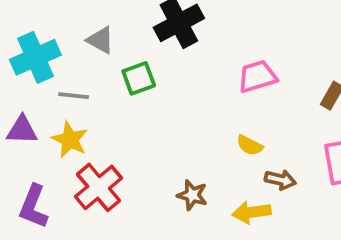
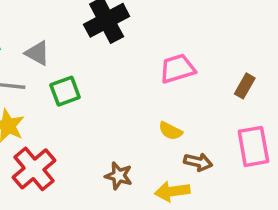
gray triangle: (100, 40) -> (37, 53), moved
green square: (139, 78) -> (65, 91), moved

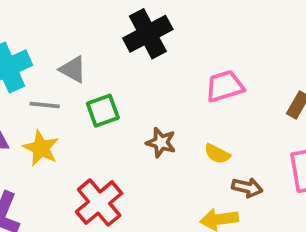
red cross: (34, 169) -> (99, 202), moved
brown star: (119, 176) -> (161, 142), moved

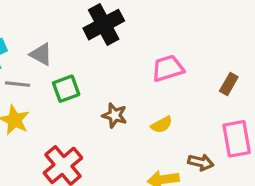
yellow semicircle: (217, 154) -> (162, 125), turned -55
brown arrow: (247, 187) -> (201, 162), moved

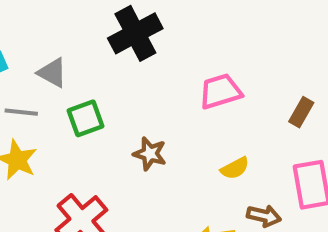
yellow semicircle: (162, 125) -> (235, 168), moved

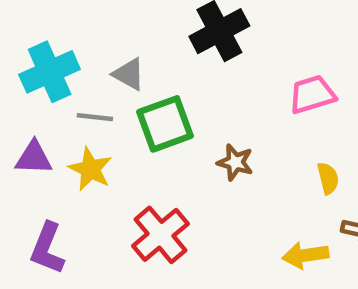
green square: (86, 118) -> (165, 124), size x1.4
yellow semicircle: (235, 168) -> (328, 178), turned -76

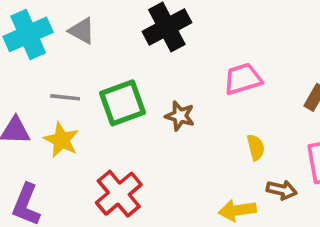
cyan cross: (50, 72) -> (28, 34), moved
gray triangle: (129, 74) -> (82, 31), moved
brown star: (235, 162) -> (180, 116), moved

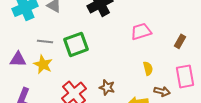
brown star: (180, 116) -> (107, 87), moved

